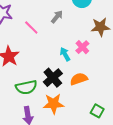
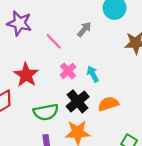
pink cross: (82, 47) -> (68, 71), moved

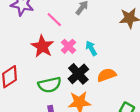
red star: (26, 75) -> (42, 46), moved

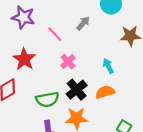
red star: (42, 46) -> (24, 59), moved
cyan arrow: (91, 48) -> (108, 66), moved

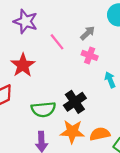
pink cross: (68, 62) -> (90, 55), moved, turned -32
orange semicircle: (105, 92) -> (100, 134), moved

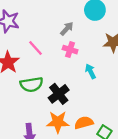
pink line: (57, 42) -> (35, 48), moved
green semicircle: (43, 109) -> (32, 84), moved

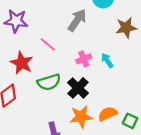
gray arrow: (67, 29) -> (77, 20), size x1.5
pink cross: (70, 50) -> (84, 59), moved, turned -32

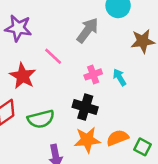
green semicircle: (49, 82) -> (41, 119), moved
black cross: (78, 88) -> (85, 107), turned -30

